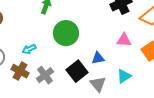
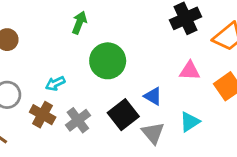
blue triangle: (98, 58) -> (153, 96), turned 40

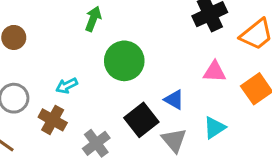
gray cross: (78, 120) -> (96, 143), moved

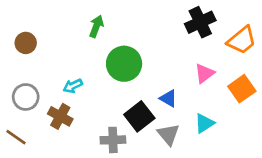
pink triangle: (215, 72) -> (204, 73), turned -40
gray cross: (96, 143) -> (113, 140), moved, turned 35

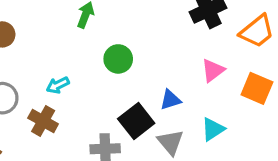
green circle: (124, 64) -> (118, 59), size x0.7
orange square: (242, 89) -> (257, 88), turned -32
blue triangle: (168, 98) -> (170, 100), turned -48

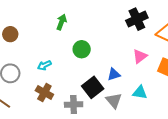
brown cross: (43, 121) -> (44, 92), moved
cyan triangle: (213, 129) -> (140, 92), turned 42

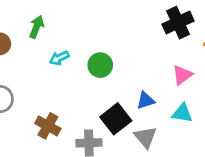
green arrow: (62, 22) -> (37, 27), moved
cyan arrow: (44, 65) -> (59, 58), moved
cyan triangle: (140, 92) -> (182, 113), moved

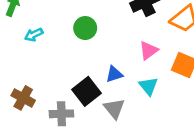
green circle: (100, 65) -> (85, 28), moved
cyan triangle: (182, 113) -> (149, 86), turned 42

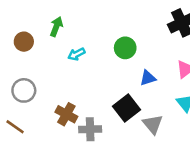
blue triangle: (114, 74) -> (148, 78), moved
gray cross: (61, 114) -> (90, 129), moved

